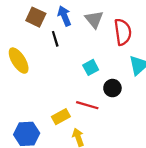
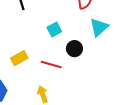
yellow rectangle: (61, 117) -> (19, 58), moved

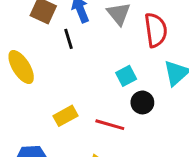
cyan square: (54, 30) -> (126, 76), moved

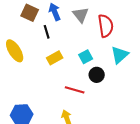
yellow rectangle: (65, 116) -> (55, 58), moved

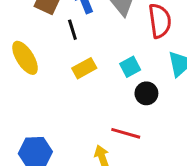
red line: (75, 90) -> (126, 133), moved

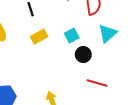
red line: (126, 133) -> (97, 83), moved

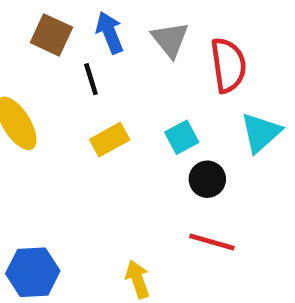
red line: (97, 83) -> (212, 242), moved

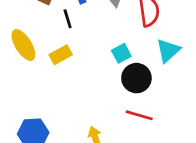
yellow rectangle: (110, 140) -> (61, 55), moved
black circle: (207, 179) -> (136, 78), size x1.4

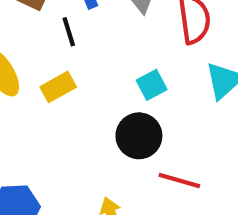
black circle: (136, 78) -> (139, 136), moved

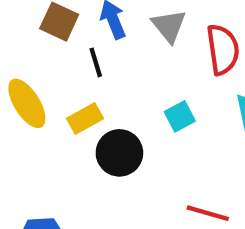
black circle: (139, 136) -> (119, 153), moved

